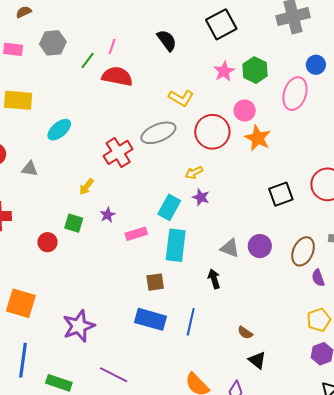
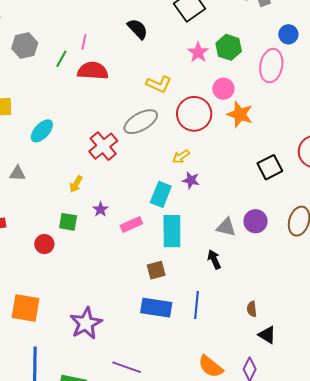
brown semicircle: (245, 333) -> (252, 309), turned 56

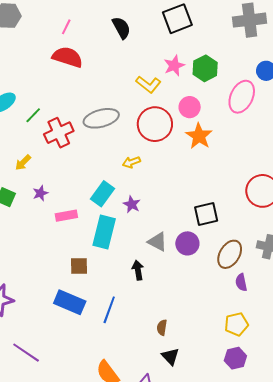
green line: (61, 59) -> (33, 115), moved
yellow L-shape: (159, 84) -> (148, 84), moved
black square: (270, 167) -> (206, 214), moved
purple star: (191, 180) -> (132, 204), moved

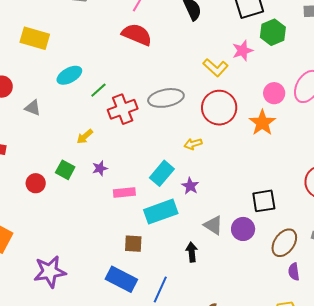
green hexagon: (205, 68) -> (273, 32), moved
pink circle: (190, 107) -> (274, 93), moved
cyan rectangle: (104, 232) -> (161, 212), turned 52

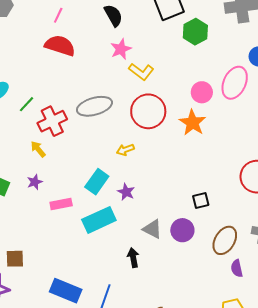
pink star: (243, 51) -> (121, 49), moved
yellow arrow: (85, 136) -> (38, 149), moved, turned 96
black square: (264, 201) -> (201, 200), size x0.7
brown square: (133, 244) -> (15, 259), moved

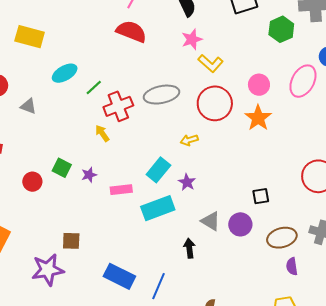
green hexagon: (195, 32) -> (281, 29), moved
pink circle: (202, 92) -> (259, 85), moved
purple star: (35, 182) -> (89, 175), moved
brown ellipse: (225, 240) -> (282, 238), turned 40

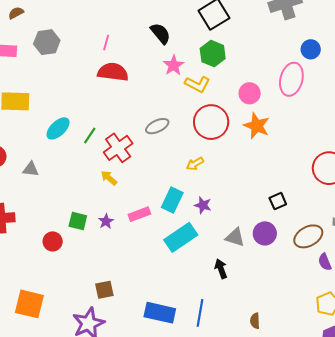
green hexagon: (281, 29) -> (213, 54), moved
gray ellipse: (162, 95) -> (157, 126), size x0.7
pink rectangle: (121, 190) -> (139, 214), moved

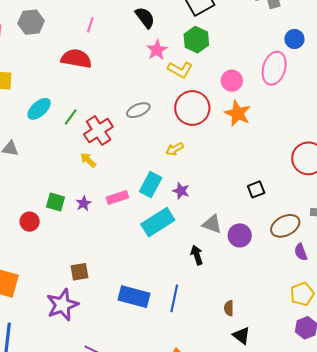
red semicircle: (113, 72) -> (76, 59), moved
purple circle: (265, 233) -> (240, 235), moved

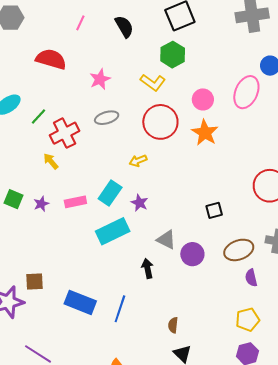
pink line: (90, 25) -> (80, 23), moved
pink star: (157, 50) -> (100, 79), moved
brown square: (80, 272) -> (34, 282), moved

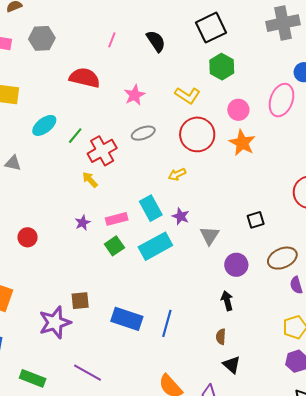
green hexagon: (173, 55) -> (222, 67), moved
cyan rectangle: (110, 193) -> (151, 208), turned -60
green square: (13, 199) -> (114, 246), moved, turned 36
gray triangle: (166, 240) -> (210, 236), moved, turned 40
black arrow: (147, 268) -> (227, 301), moved

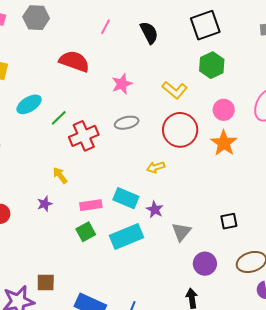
yellow arrow: (90, 180) -> (60, 175), moved
cyan rectangle: (151, 208) -> (126, 198), turned -45
purple star: (83, 223) -> (45, 204), moved

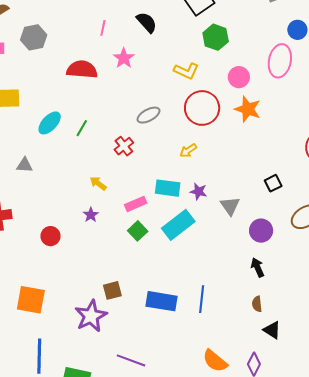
pink star: (122, 84) -> (124, 58), moved
red cross: (84, 136) -> (124, 146), moved, size x0.7

